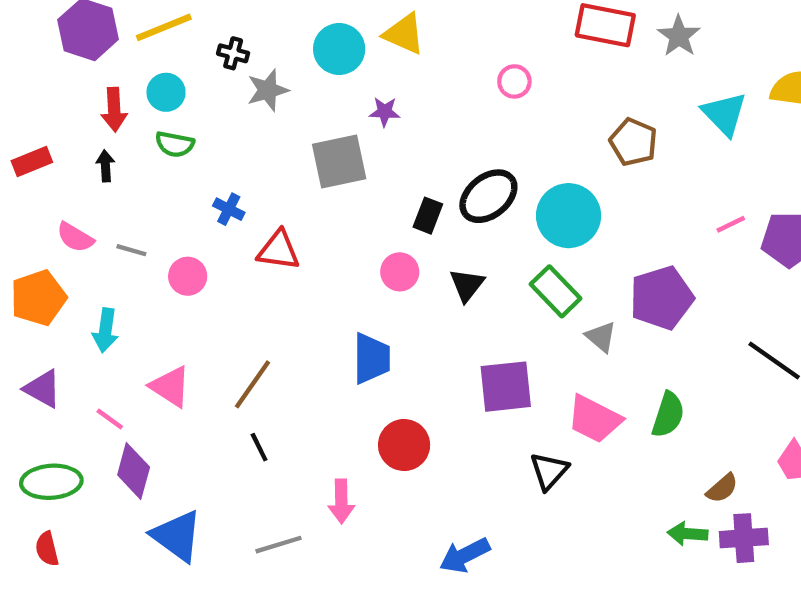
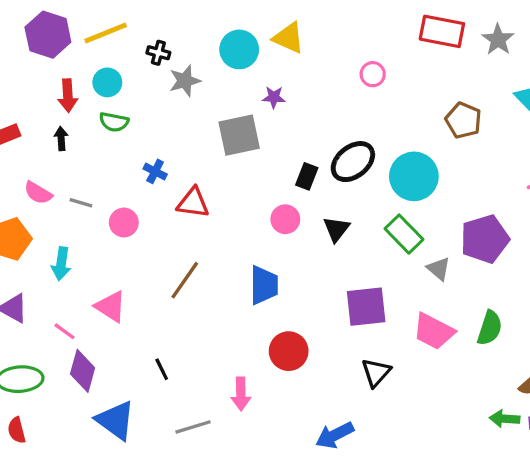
brown line: (253, 384) -> (185, 280), moved
black line: (259, 447) -> (162, 369), moved
black triangle: (549, 471) -> (376, 373), moved

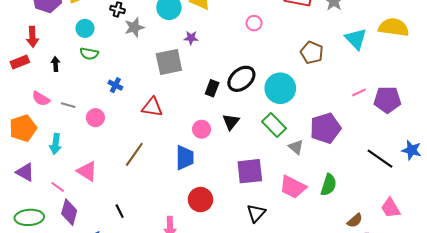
red arrow: (68, 96) -> (32, 37), moved
red triangle: (193, 203) -> (152, 107), moved
pink circle: (285, 219) -> (202, 129), moved

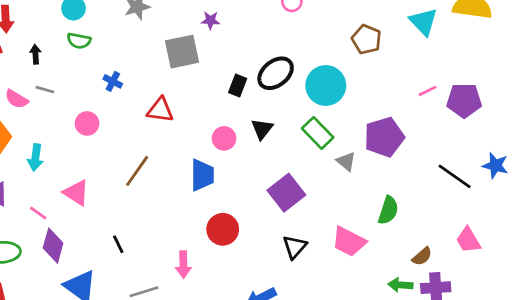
gray line: (68, 105) -> (45, 90), moved
purple square: (250, 171) -> (286, 193), turned -32
pink trapezoid: (293, 187) -> (349, 242), moved

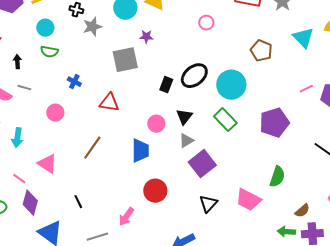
gray triangle: (346, 161) -> (186, 141), moved, turned 49
pink arrow: (183, 265) -> (126, 217), turned 36

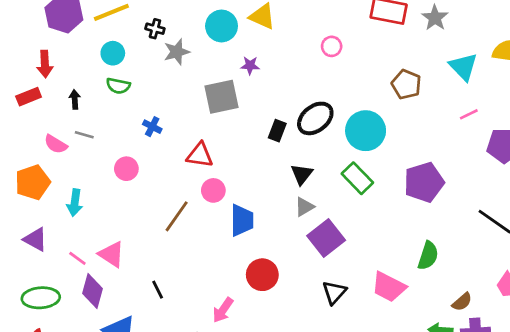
pink line: (306, 89) -> (469, 114), moved
pink circle: (156, 124) -> (213, 190), moved
pink triangle: (47, 164) -> (111, 254), moved

